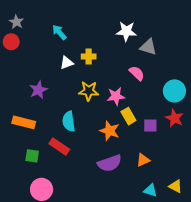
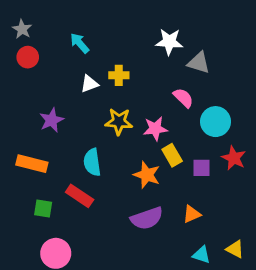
red circle: (11, 42) -> (28, 57), moved
cyan circle: (174, 91) -> (216, 122), moved

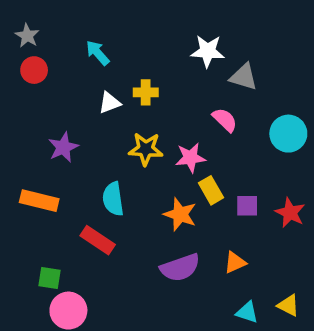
cyan circle: (216, 122) -> (288, 134), moved
red star: (234, 158) -> (290, 213), moved
green square: (43, 208) -> (50, 278), moved

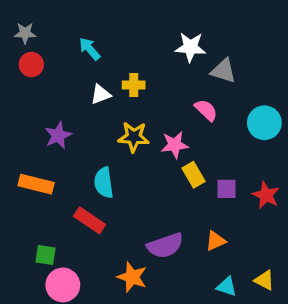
gray star: (27, 36) -> (25, 33), turned -30
orange star: (180, 214) -> (132, 277), moved

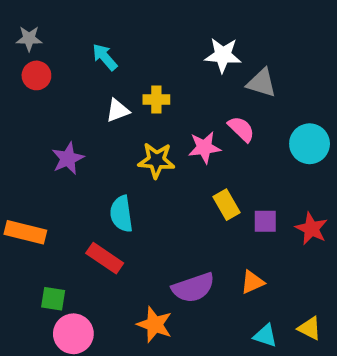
pink star: (175, 145) -> (204, 147), moved
orange rectangle: (36, 184) -> (25, 232), moved

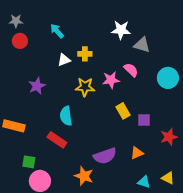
red star: (311, 229) -> (169, 137), moved, turned 30

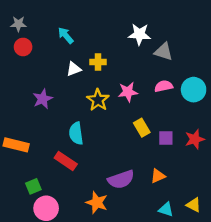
pink semicircle: (131, 70) -> (164, 86), moved, turned -56
yellow star: (85, 87) -> (98, 100), turned 30
red star: (169, 137) -> (195, 139), moved
green square: (29, 162) -> (33, 186), turned -32

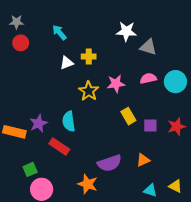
purple star: (43, 99) -> (38, 123), moved

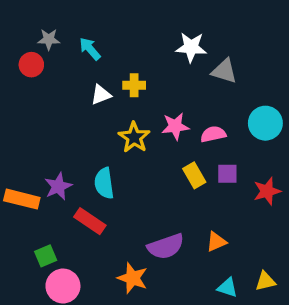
gray star: (16, 22) -> (49, 39), moved
pink semicircle: (148, 78) -> (213, 134), moved
purple square: (150, 126) -> (227, 174), moved
yellow triangle: (175, 186) -> (265, 281), turned -40

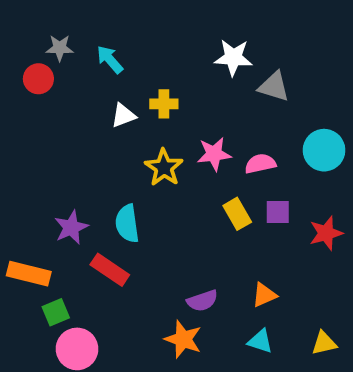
orange rectangle: (22, 199) -> (29, 274), moved
purple semicircle: (166, 246) -> (202, 301), size x0.7
orange star: (133, 278) -> (183, 339), moved
cyan triangle: (227, 288) -> (260, 341), moved

